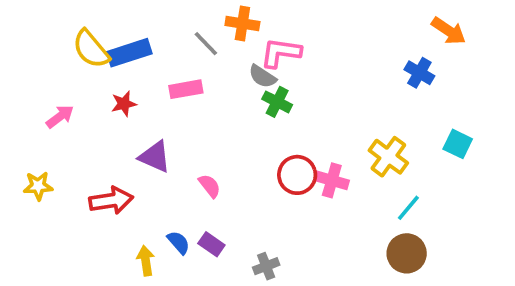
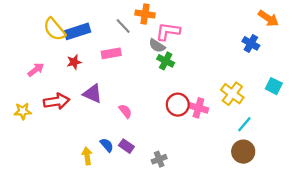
red arrow: (111, 200) -> (57, 101), moved

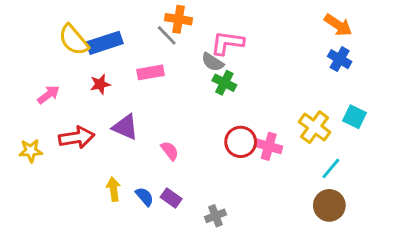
orange cross: (145, 14) -> (179, 19), moved
orange arrow: (268, 18) -> (338, 25), moved
cyan square: (274, 86) -> (354, 117), moved
yellow arrow: (87, 156) -> (114, 189), moved

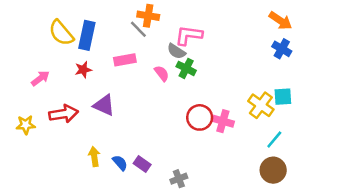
blue rectangle: (105, 43) -> (87, 35), turned -60
cyan square: (354, 117) -> (283, 97), moved, turned -30
pink semicircle: (170, 151) -> (162, 73), moved

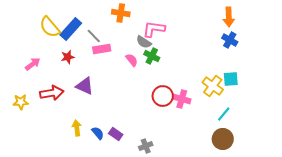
orange arrow: (280, 21) -> (229, 17), turned 54
gray line: (138, 29) -> (94, 36), moved
blue rectangle: (87, 35) -> (71, 29), turned 30

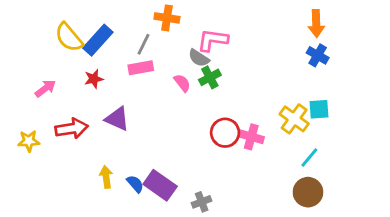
gray line: (94, 36) -> (143, 44), moved, turned 70
green cross: (152, 56) -> (210, 77), turned 35
purple rectangle: (116, 134) -> (160, 185), size x1.6

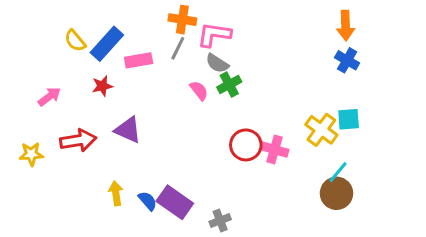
yellow semicircle: (69, 37) -> (75, 41), size x0.7
pink L-shape: (213, 40) -> (214, 35), moved
gray line: (143, 44) -> (178, 48), moved
pink rectangle: (141, 68) -> (139, 60), moved
brown circle: (308, 192) -> (336, 193), moved

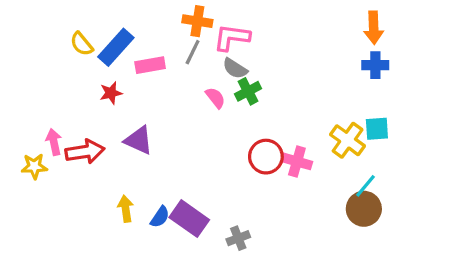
blue cross: (347, 60) -> (375, 65), turned -30
pink arrow: (49, 97) -> (54, 142), moved, turned -65
blue semicircle: (148, 201) -> (160, 217), turned 75

